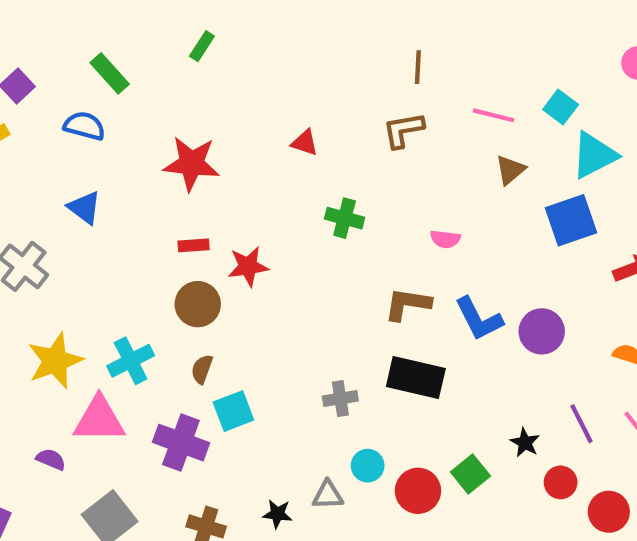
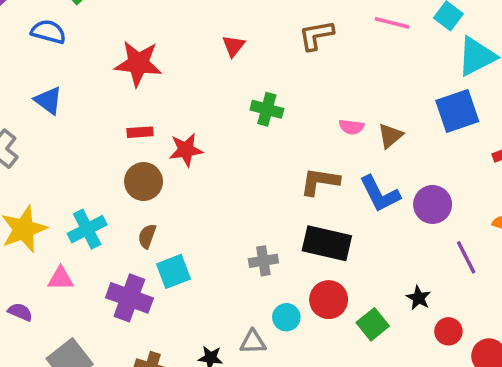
red triangle: (305, 143) -> (233, 46), turned 50
brown triangle: (510, 170) -> (390, 136), moved
pink triangle: (99, 419) -> (61, 278), size x0.6
purple line: (582, 424) -> (466, 257), moved
red circle: (418, 491) -> (329, 300), moved

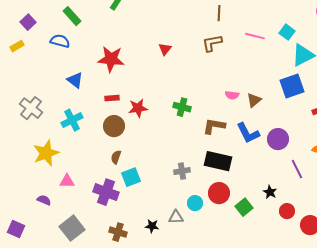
blue triangle: (48, 100) -> (75, 80), moved
green cross: (267, 109) -> (182, 107), moved
cyan cross: (87, 229) -> (72, 120), moved

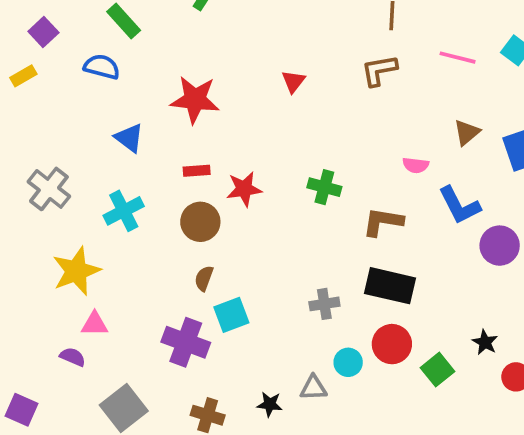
brown triangle: (254, 100) -> (467, 132), moved
blue L-shape: (248, 133) -> (459, 205), moved
pink triangle: (67, 181) -> (95, 324), moved

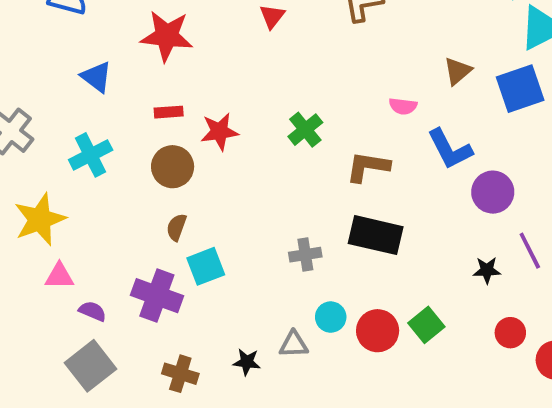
green cross: (324, 187) -> (305, 130), turned 36
black star: (485, 342) -> (487, 270), moved, turned -30
red circle: (392, 344) -> (378, 331), moved
purple semicircle: (73, 357) -> (93, 311), moved

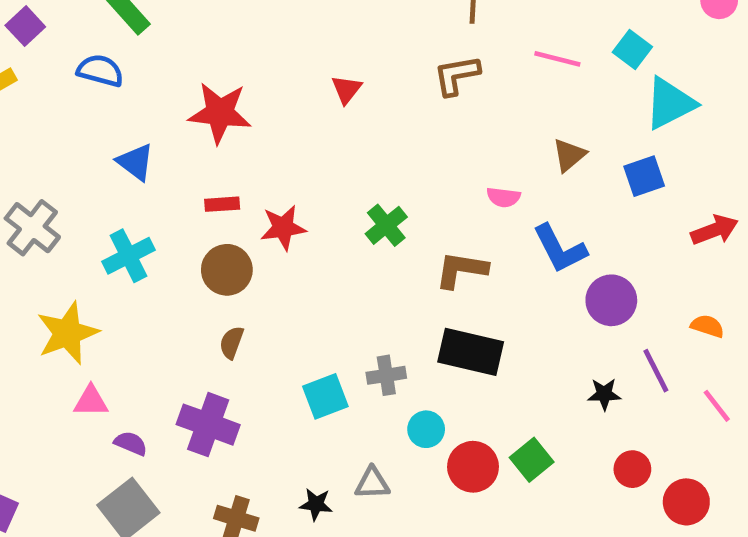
blue square: (520, 89) -> (644, 176), size x0.7
cyan square: (206, 266) -> (325, 396), moved
cyan circle: (331, 317) -> (426, 429), moved

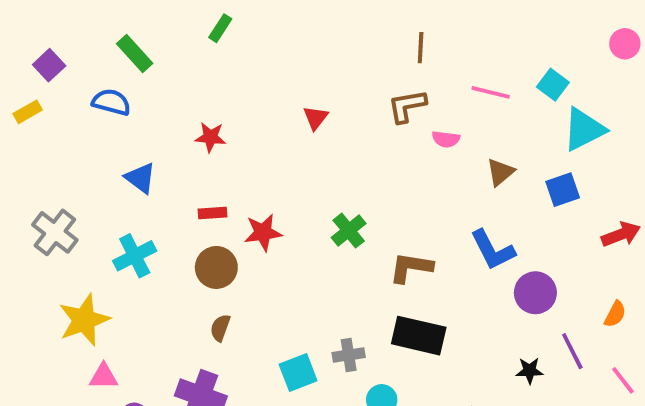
red star: (220, 113) -> (211, 137), size x0.6
pink semicircle: (503, 197) -> (446, 139), moved
orange semicircle: (707, 326) -> (615, 314), turned 100

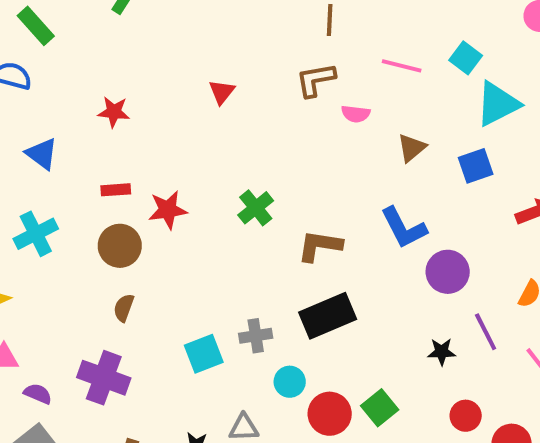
black rectangle: (419, 336) -> (328, 316), turned -36

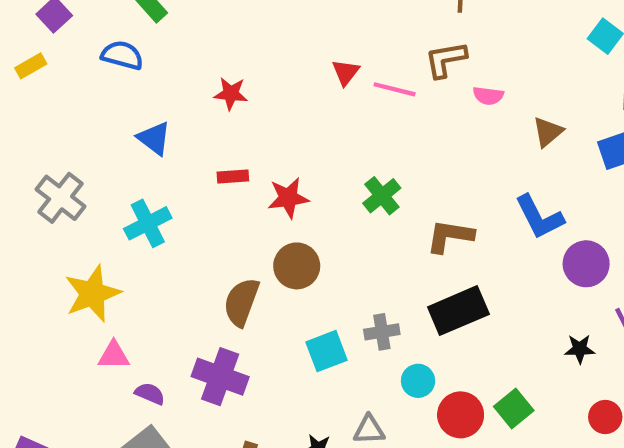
pink line: (402, 66) -> (395, 89), moved
brown circle: (120, 246) -> (297, 266), moved
brown semicircle: (124, 308) -> (241, 302), size x1.6

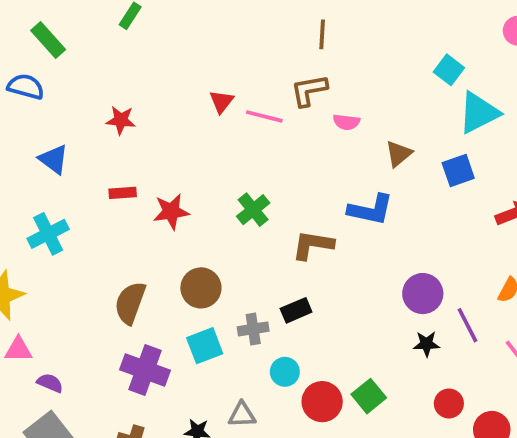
blue L-shape: (539, 217) -> (371, 210), moved, turned -51
purple circle: (586, 264) -> (423, 294), moved
brown circle: (297, 266) -> (201, 288), moved
black rectangle: (458, 311) -> (296, 310), moved, size x0.6
purple cross: (220, 377) -> (145, 370), moved

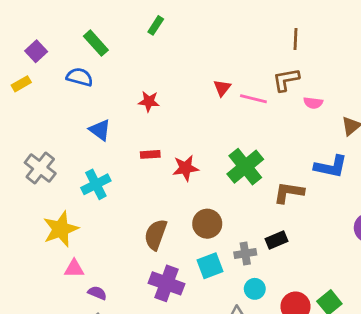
green cross: (253, 210) -> (245, 167), size x1.5
cyan circle: (285, 372) -> (255, 289), moved

